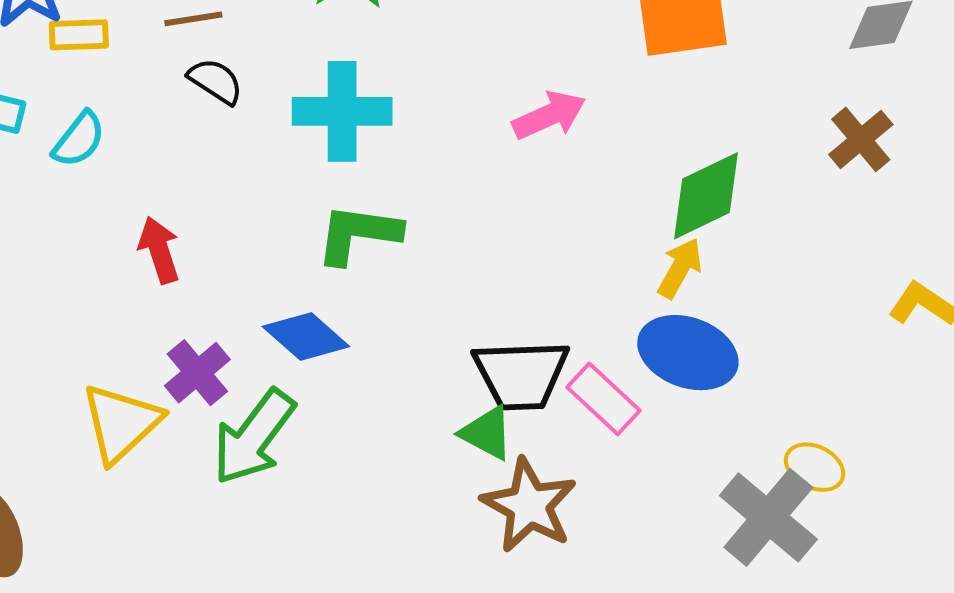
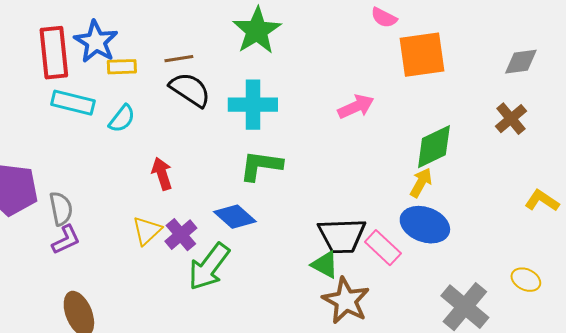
black semicircle: (215, 81) -> (190, 90), size x1.5
yellow triangle: (121, 423) -> (147, 231), moved, size x0.7
yellow ellipse: (815, 467) -> (526, 280), moved

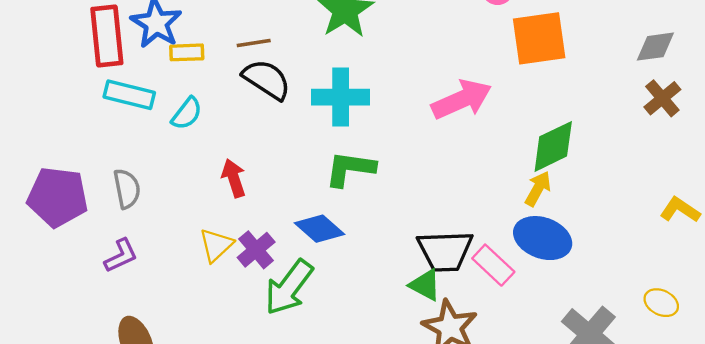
pink arrow: (356, 107) -> (462, 99), size x1.4
brown cross: (511, 119) -> (662, 98), moved
gray semicircle: (61, 209) -> (127, 189), moved

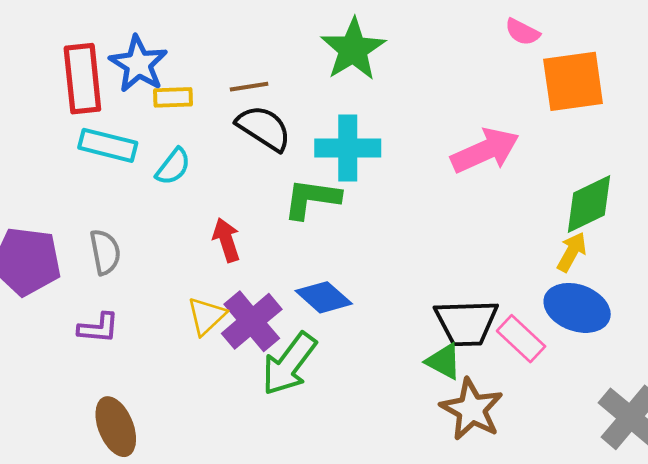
green L-shape: (350, 169) -> (312, 199), moved
purple cross: (256, 250) -> (252, 321), size x1.4
purple L-shape: (121, 256) -> (98, 328), turned 30

